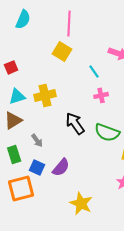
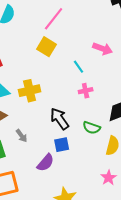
pink line: (69, 23) -> (54, 19), turned 35
green semicircle: (107, 132) -> (92, 128), size x0.7
blue square: (37, 167) -> (62, 145), moved, turned -35

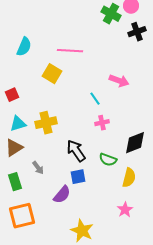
pink line: (54, 19) -> (70, 51), turned 55
yellow square: (47, 47) -> (52, 74), moved

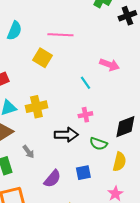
pink cross: (102, 123) -> (85, 115), moved
black arrow: (76, 151) -> (66, 135), turned 125
blue square: (78, 177) -> (83, 173), moved

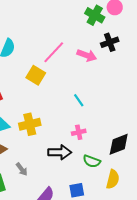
black cross: (127, 16) -> (110, 42), moved
pink line: (60, 35) -> (54, 52), turned -50
pink arrow: (109, 65) -> (87, 55), moved

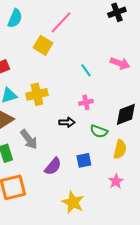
pink arrow: (87, 55) -> (120, 63), moved
black arrow: (60, 152) -> (67, 122), size x0.7
gray arrow: (22, 169) -> (29, 139), size x1.5

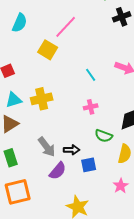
black arrow: (67, 122) -> (72, 150), moved
gray arrow: (29, 139) -> (47, 147), moved

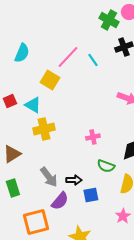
cyan line: (91, 75) -> (93, 60), moved
cyan triangle: (14, 100) -> (33, 105), moved, turned 48
orange square: (18, 192) -> (36, 222), moved

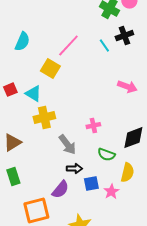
cyan line: (93, 60) -> (104, 46), moved
gray arrow: (49, 177) -> (67, 145), moved
pink star: (123, 216) -> (111, 192), moved

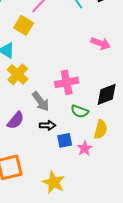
yellow cross: (44, 118) -> (18, 74), turned -35
pink cross: (93, 126) -> (67, 82), size x1.6
purple semicircle: (60, 190) -> (16, 120), moved

